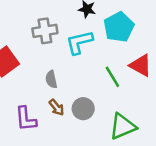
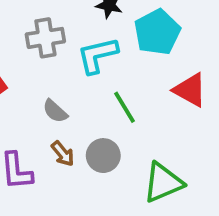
green line: (112, 77) -> (124, 107), moved
gray semicircle: (51, 79) -> (55, 111), turned -36

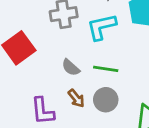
green line: (124, 107) -> (106, 69), moved, turned -50

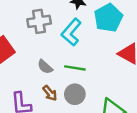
cyan L-shape: (102, 27) -> (71, 32), turned -36

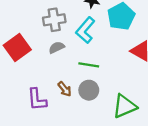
gray semicircle: (45, 67) -> (57, 47), moved, turned 112

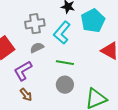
brown arrow: (65, 89) -> (26, 95), moved
purple L-shape: (37, 99) -> (23, 71), moved, turned 65

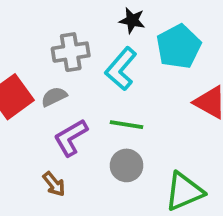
gray semicircle: (37, 48) -> (54, 97), moved
purple L-shape: (23, 71) -> (71, 138), moved

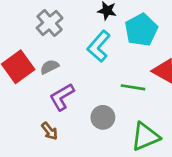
gray cross: (71, 52) -> (50, 23), moved, turned -32
green line: (127, 125) -> (133, 87), moved

